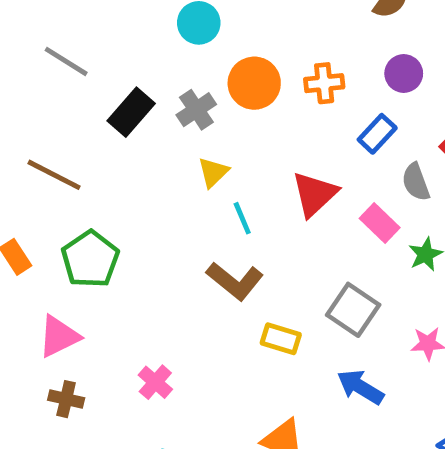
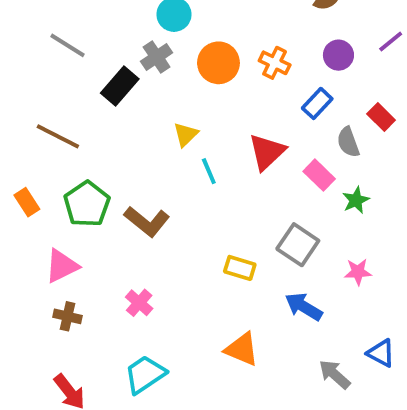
orange cross: (324, 83) -> (275, 63), turned 32
gray cross: (196, 110) -> (157, 57), moved
brown L-shape: (235, 281) -> (147, 221), moved

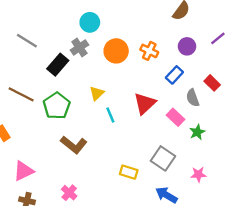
green pentagon: (87, 204) -> (57, 106), moved

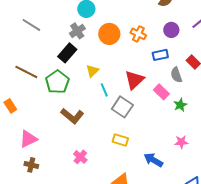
black rectangle: (58, 65) -> (67, 53), moved
blue rectangle: (174, 75) -> (160, 55), turned 35
gray square: (163, 158) -> (122, 107), moved
pink cross: (69, 193) -> (80, 157), moved

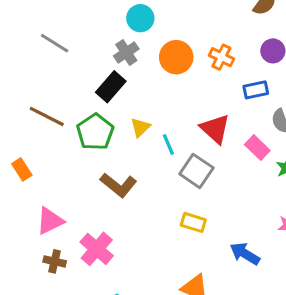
yellow triangle: (92, 71) -> (140, 127), moved
red triangle: (134, 80) -> (215, 129), turned -35
pink cross: (80, 157) -> (97, 249), moved, size x1.5

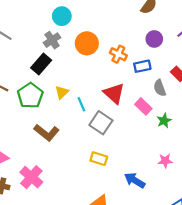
orange cross: (221, 57) -> (118, 54), moved

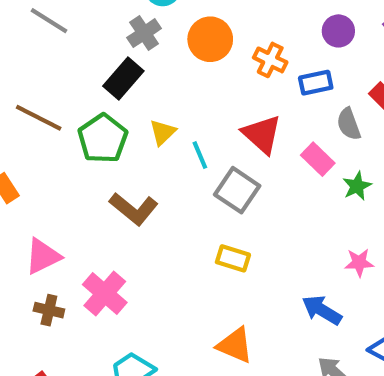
blue arrow: (135, 180) -> (322, 310), moved

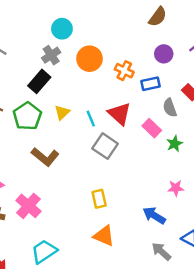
cyan line: (200, 155) -> (91, 119), moved
yellow rectangle: (233, 258) -> (99, 199), moved, turned 60

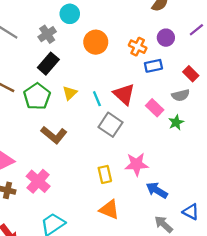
gray cross: (51, 55) -> (47, 34), moved
orange cross: (124, 71) -> (138, 47), moved
gray semicircle: (170, 108) -> (181, 95), moved, turned -84
pink star: (176, 188) -> (136, 164), moved, size x1.5

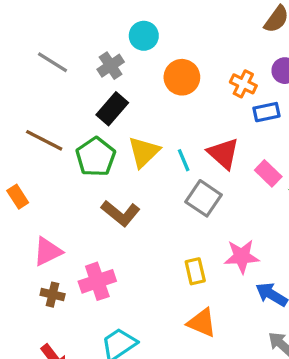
yellow triangle: (70, 93) -> (144, 152), size x1.5
pink cross: (38, 181) -> (97, 281), turned 30

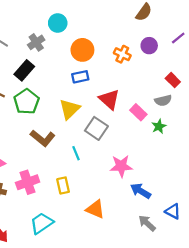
black rectangle: (112, 109) -> (24, 70), moved
blue rectangle: (267, 112) -> (80, 77), moved
yellow triangle: (144, 152) -> (70, 109), moved
cyan line: (184, 160) -> (76, 153), moved
yellow rectangle: (195, 271) -> (63, 185), moved

